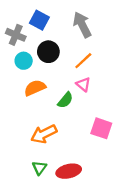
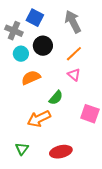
green semicircle: (65, 100) -> (56, 98), moved
green triangle: (39, 168) -> (22, 149), moved

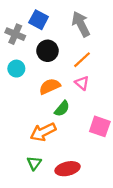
cyan circle: (21, 54) -> (16, 69), moved
orange semicircle: (31, 78) -> (50, 86), moved
green triangle: (22, 149) -> (34, 163), moved

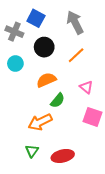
pink triangle: (82, 83) -> (86, 87), moved

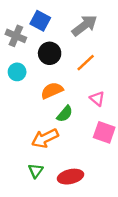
gray arrow: (75, 22) -> (84, 25), turned 80

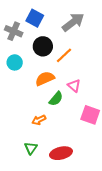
orange line: (86, 63) -> (64, 55), moved
pink triangle: (97, 99) -> (74, 86), moved
orange arrow: (45, 138) -> (39, 120), size x0.6

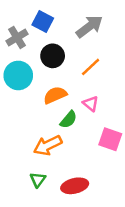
gray cross: (14, 31) -> (17, 37), turned 36
orange line: (64, 55) -> (91, 67), moved
cyan circle: (15, 62) -> (18, 75), size x1.5
orange arrow: (39, 120) -> (48, 145), size x1.6

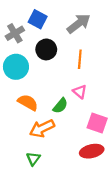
orange line: (91, 67) -> (80, 59), turned -42
orange semicircle: (55, 95) -> (28, 102), moved, turned 54
red ellipse: (75, 186) -> (92, 151), moved

